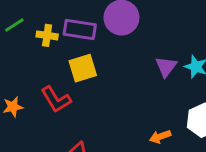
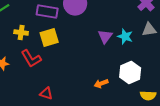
yellow cross: (47, 35) -> (21, 33), moved

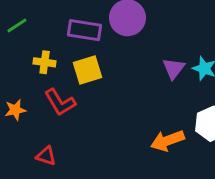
orange arrow: (101, 84) -> (167, 141), size x1.5
red triangle: (46, 94) -> (46, 156), moved

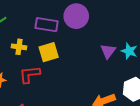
red L-shape: (60, 102) -> (30, 74), turned 115

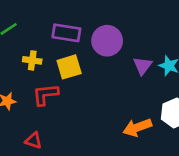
purple circle: (76, 16) -> (107, 41), moved

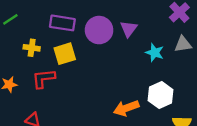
purple triangle: (143, 66) -> (129, 29), moved

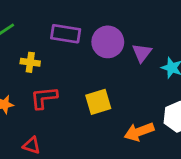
purple triangle: (129, 29) -> (142, 53), moved
yellow square: (65, 54) -> (98, 102), moved

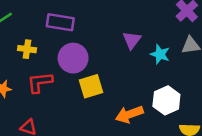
purple circle: (108, 42) -> (73, 58), moved

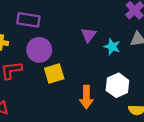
orange arrow: (129, 114) -> (86, 97), turned -70

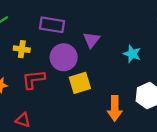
purple triangle: (89, 35) -> (91, 40), moved
cyan star: (112, 47) -> (132, 54), moved

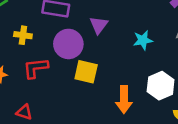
cyan star: (132, 54) -> (143, 40), turned -30
yellow square: (80, 83) -> (86, 72), turned 30

